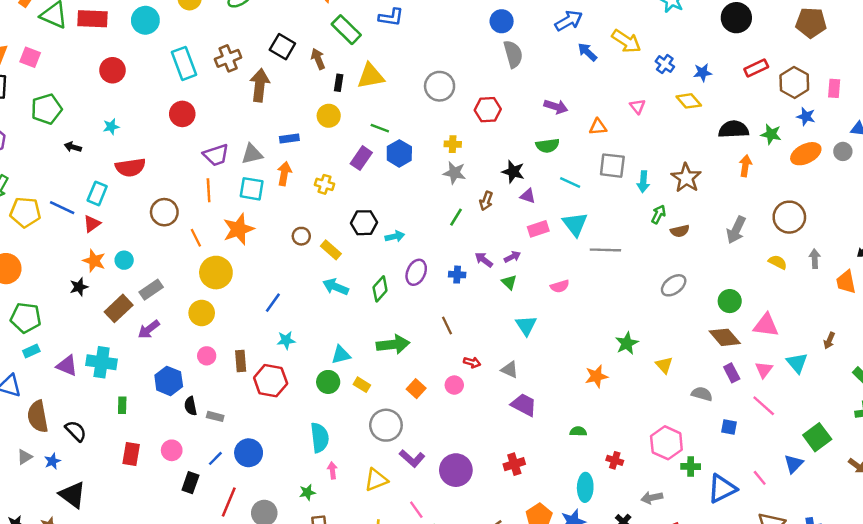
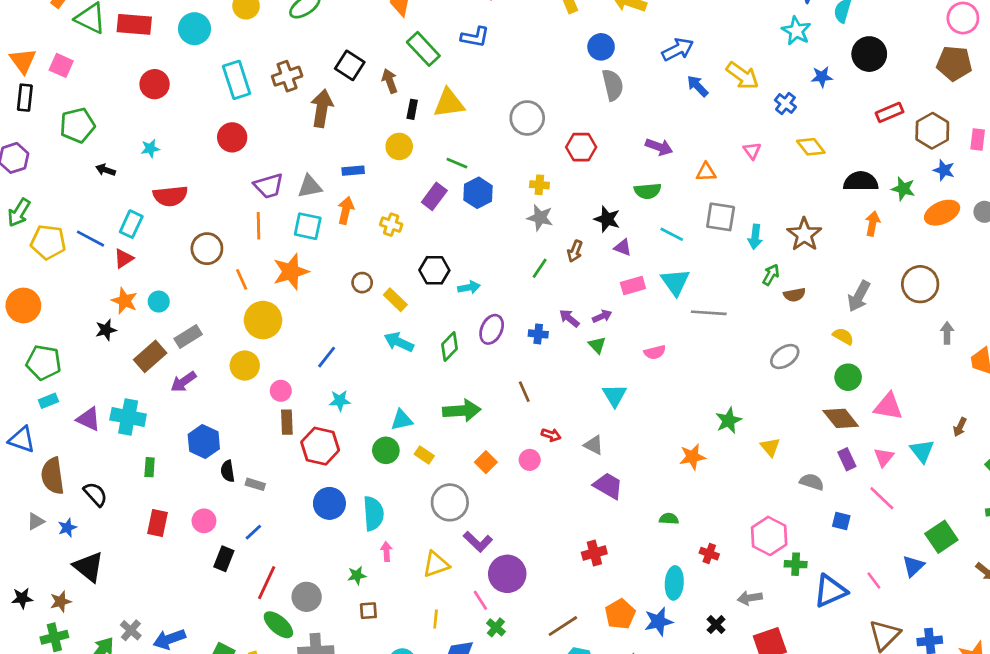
blue star: (703, 72) -> (822, 77), moved
yellow semicircle: (778, 262) -> (843, 336), moved
pink circle: (207, 356) -> (281, 391), moved
blue circle: (249, 453) -> (329, 503), moved
purple circle: (456, 470) -> (507, 574), moved

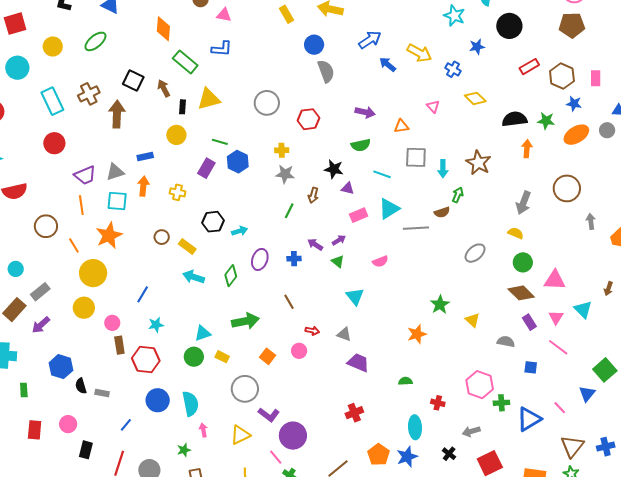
cyan triangle: (675, 282) -> (389, 209), turned 40
brown semicircle: (795, 295) -> (442, 212), moved
blue line: (253, 532) -> (126, 425), moved

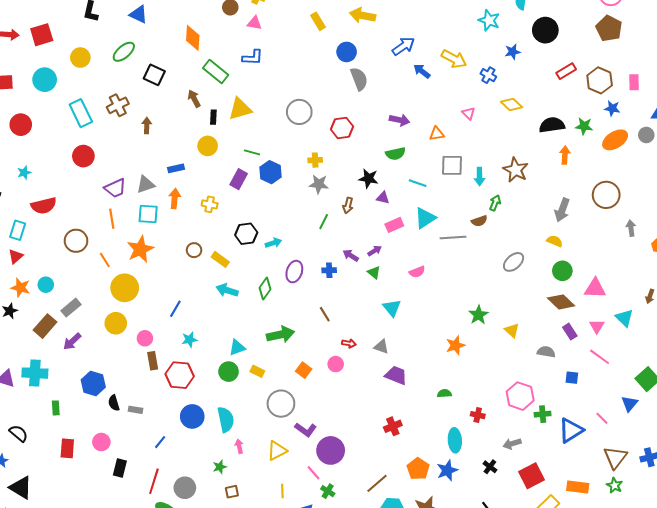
brown pentagon: (572, 25) -> (609, 28), turned 30
black square: (133, 80) -> (154, 75), moved
brown arrow: (117, 114) -> (147, 126), size x0.6

